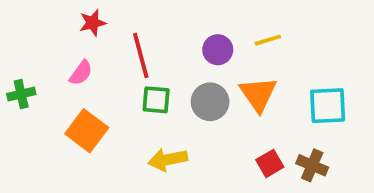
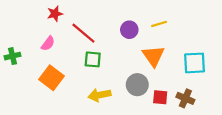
red line: (141, 56) -> (83, 33), turned -35
gray circle: (210, 102) -> (137, 85), moved
red square: (270, 163) -> (160, 97), turned 35

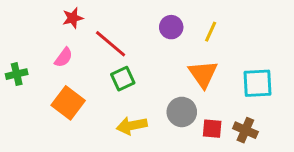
yellow line: (159, 24) -> (211, 32), turned -49
purple circle: (129, 30) -> (171, 27), moved
green square: (93, 59) -> (123, 79), turned -30

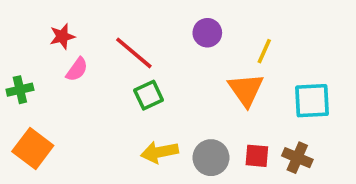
red star: (73, 18) -> (62, 36), moved
yellow line: (211, 32) -> (264, 51), moved
orange square: (68, 103) -> (33, 148), moved
gray circle: (182, 112) -> (211, 158), moved

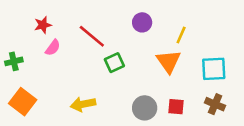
green square: (149, 95) -> (114, 63), moved
yellow arrow: (160, 152) -> (83, 104), moved
brown cross: (297, 158) -> (215, 104), moved

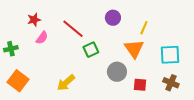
yellow arrow: (83, 104) -> (66, 83), turned -30
gray circle: (145, 108) -> (117, 72), moved

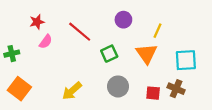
green square: (91, 50) -> (109, 54), moved
gray circle: (117, 72) -> (118, 86), moved
brown cross: (171, 83) -> (176, 89), moved

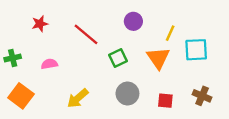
pink semicircle: (46, 42) -> (49, 64), moved, turned -136
cyan square: (186, 60) -> (196, 50), moved
brown cross: (176, 89) -> (202, 96), moved

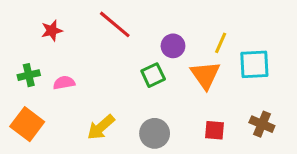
purple circle: (133, 21) -> (173, 46), moved
red line: (86, 34) -> (115, 24), moved
green cross: (13, 58) -> (29, 75), moved
gray circle: (127, 94) -> (155, 133), moved

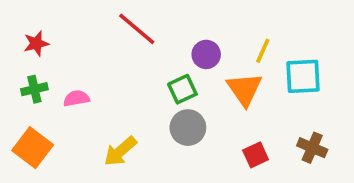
red star: (52, 31) -> (36, 43), moved
red square: (214, 130) -> (256, 155), turned -30
gray circle: (155, 133) -> (188, 128), moved

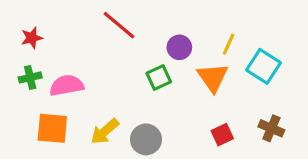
cyan square: (303, 76) -> (263, 66), turned 36
pink semicircle: (76, 98) -> (67, 85), size x1.5
gray circle: (188, 128) -> (146, 139), moved
orange square: (33, 148) -> (52, 128), moved, turned -32

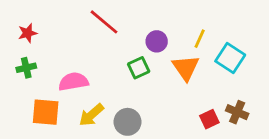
pink semicircle: (67, 85) -> (73, 82), moved
red square: (222, 135) -> (209, 119), moved

